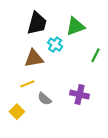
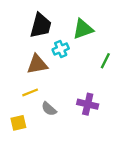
cyan cross: (55, 45) -> (61, 49), turned 32
yellow square: (17, 112) -> (18, 123), turned 32

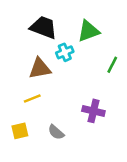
black trapezoid: (41, 26) -> (44, 27), turned -84
gray semicircle: (49, 109) -> (56, 132), moved

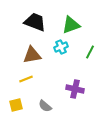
cyan cross: (65, 52) -> (61, 47), moved

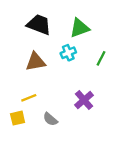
yellow line: (26, 79) -> (29, 98), moved
purple cross: (75, 89) -> (84, 100), turned 36

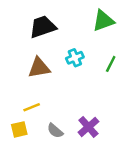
black trapezoid: (39, 25) -> (43, 27), turned -40
green triangle: (80, 28) -> (103, 21), moved
purple cross: (84, 100) -> (88, 127), moved

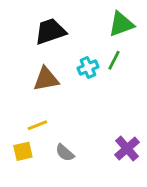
green line: (111, 64) -> (114, 60), moved
purple cross: (88, 127) -> (127, 148), moved

